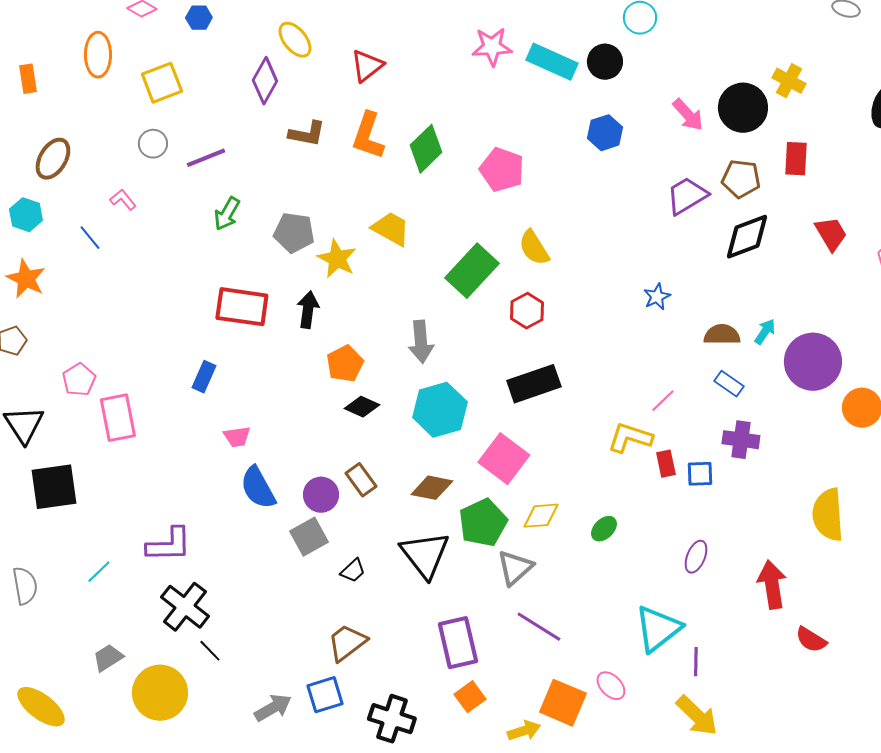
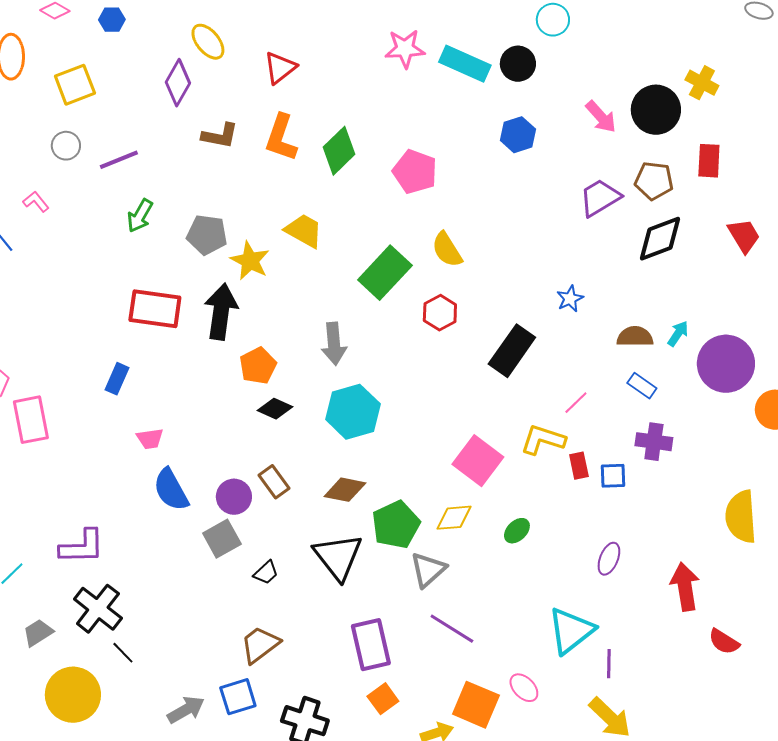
black arrow: (308, 310) -> (221, 312), size x1.5
black rectangle: (534, 384) -> (512, 351), moved, turned -36
pink square: (504, 459) -> (478, 461), moved
gray trapezoid: (108, 658) -> (38, 633), moved

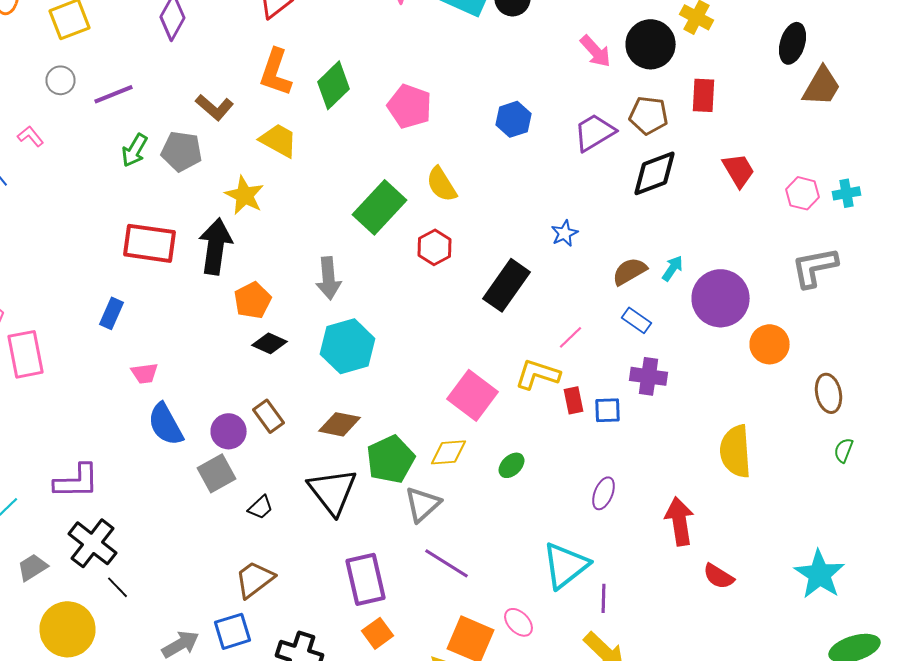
blue hexagon: (518, 135) -> (514, 119), moved
brown L-shape: (220, 136) -> (214, 107), moved, turned 30
yellow trapezoid: (304, 231) -> (278, 140), moved
gray pentagon: (207, 235) -> (182, 151), moved
brown semicircle: (635, 337) -> (630, 271), turned -30

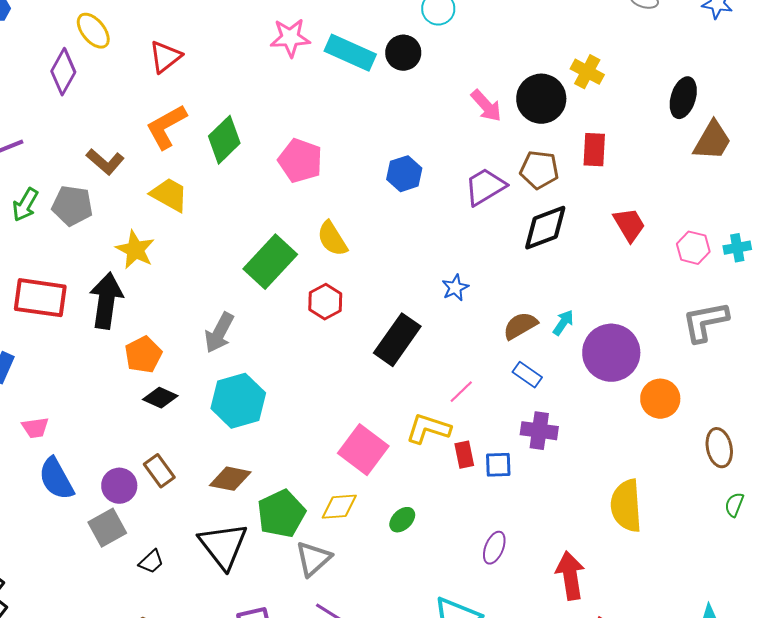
orange L-shape: (276, 72) -> (166, 127), turned 42
gray arrow: (328, 278) -> (219, 333), turned 33

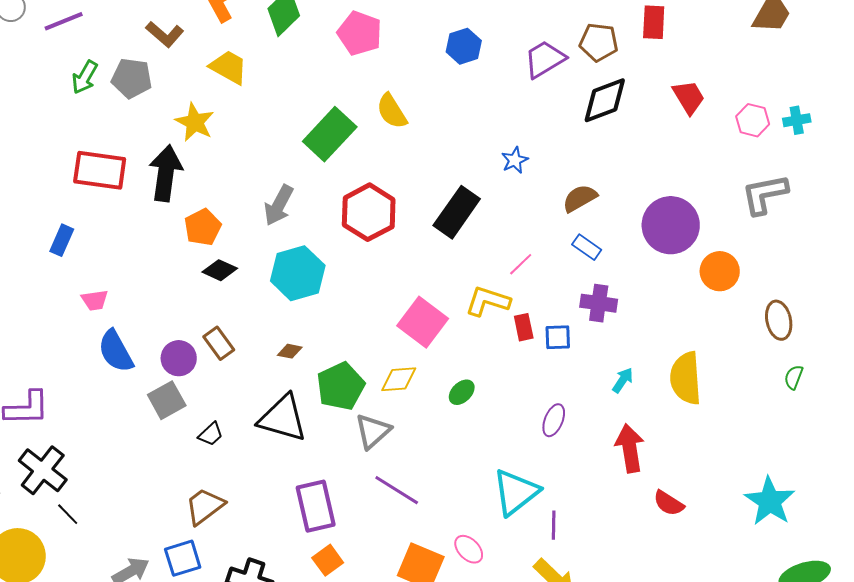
red hexagon: (325, 302) -> (369, 212), moved, size x1.6
cyan arrow: (563, 323) -> (623, 380), moved
brown diamond: (230, 479) -> (290, 351), size x0.6
black triangle: (223, 546) -> (283, 418), turned -36

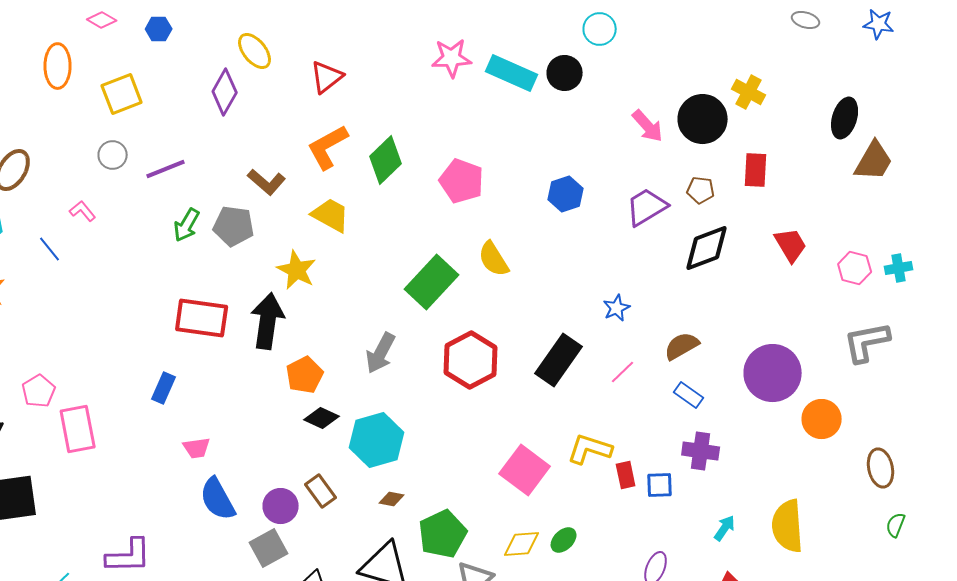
brown pentagon: (599, 42) -> (701, 190), size x0.7
pink line: (521, 264) -> (623, 372), moved
cyan hexagon: (298, 273) -> (377, 440), moved
yellow diamond: (399, 379) -> (522, 544), moved

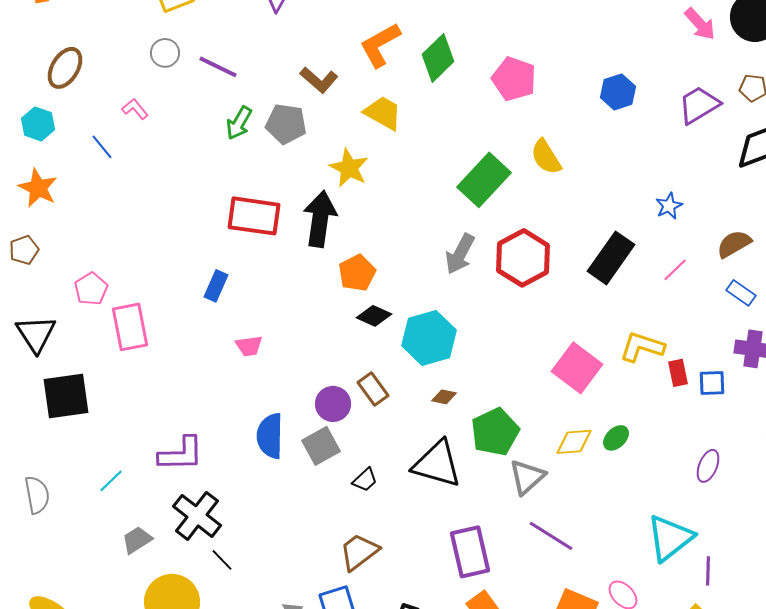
purple line: (166, 169) -> (218, 67), turned 48
gray arrow: (381, 353) -> (460, 254), moved
blue semicircle: (218, 499) -> (270, 436), moved, turned 30

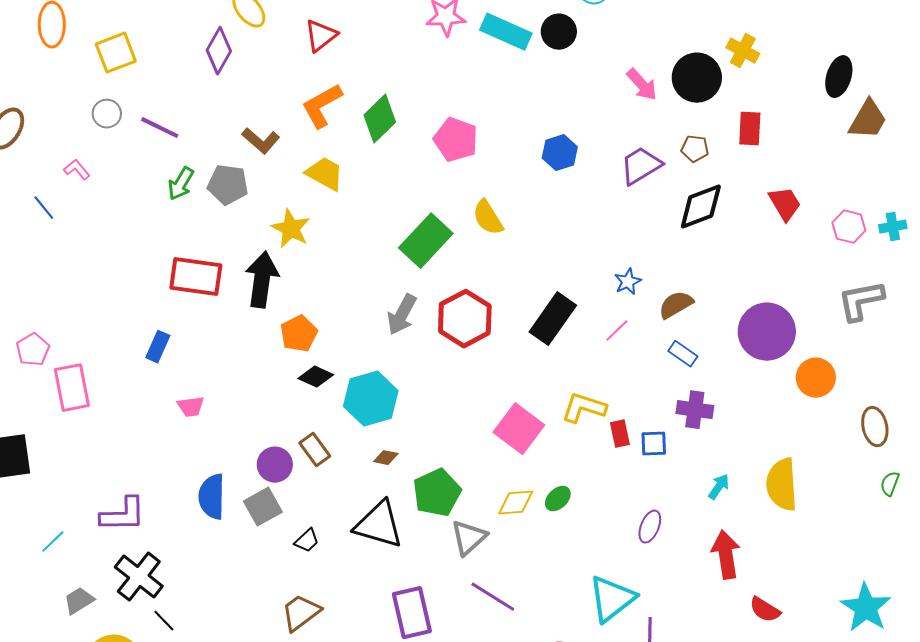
blue star: (669, 206) -> (628, 282), moved

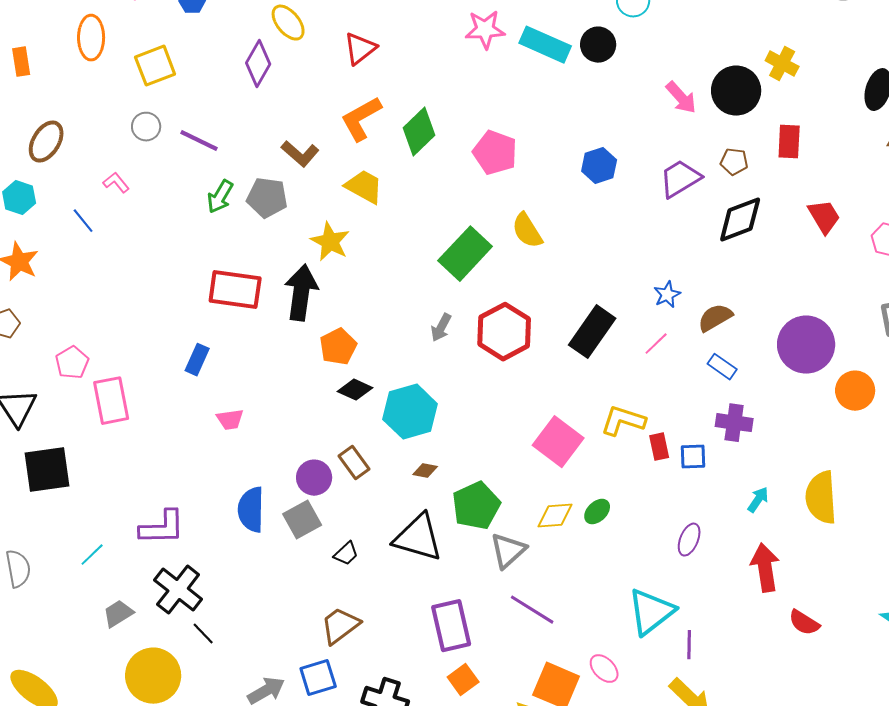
gray arrow: (402, 315) -> (441, 328), size x0.7

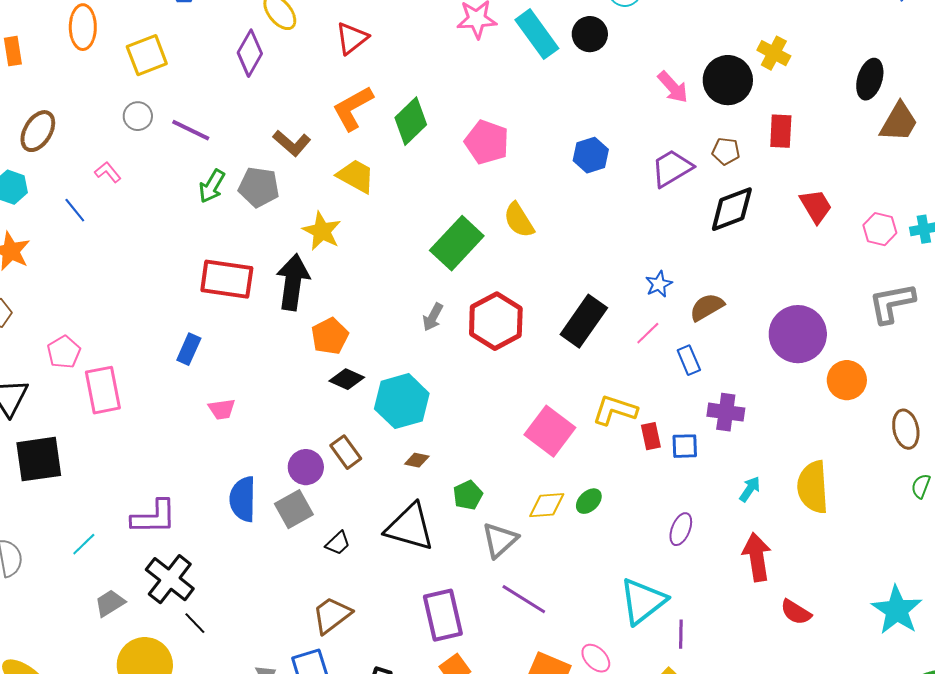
cyan rectangle: (545, 45) -> (537, 34), turned 30
blue rectangle: (722, 367) -> (689, 360), moved, turned 32
green pentagon: (476, 506) -> (468, 495), size x0.6

